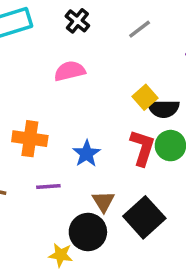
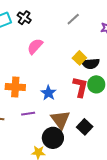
black cross: (77, 21) -> (24, 18), moved
pink semicircle: (70, 71) -> (35, 46), turned -30
brown triangle: (103, 201) -> (60, 120), size x1.5
black square: (144, 217) -> (85, 127), size x0.7

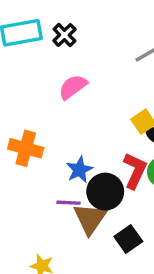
purple line: (28, 114) -> (69, 203), moved
black circle: (53, 138) -> (105, 192), moved

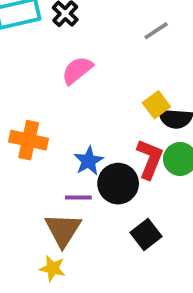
brown triangle: (90, 219) -> (63, 230), moved

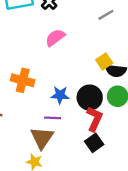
red L-shape: (150, 159) -> (95, 119), moved
blue star: (89, 161) -> (60, 95), turned 30
black circle: (118, 184) -> (90, 98), moved

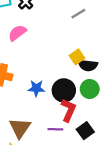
pink semicircle: (55, 38) -> (17, 33), moved
purple line: (53, 118) -> (55, 129), moved
black square: (94, 143) -> (85, 131), moved

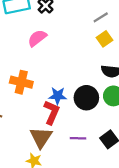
yellow square: (77, 57) -> (104, 39), moved
red L-shape: (68, 110) -> (52, 112), moved

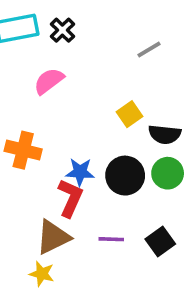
yellow square: (104, 39) -> (129, 114), moved
brown triangle: (41, 137) -> (53, 237), turned 30

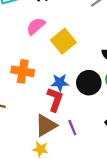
yellow square: (129, 114) -> (63, 41), moved, size x1.5
purple line: (111, 239) -> (72, 128), moved, turned 70

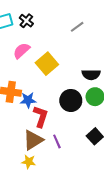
blue star: (60, 83) -> (28, 100), moved

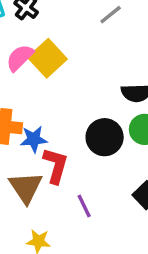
yellow square: (47, 64) -> (47, 58), moved
brown triangle: (33, 140) -> (26, 187), moved, turned -30

